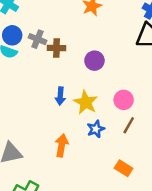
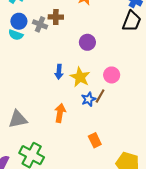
brown cross: (56, 48) -> (56, 17), moved
brown line: (129, 125) -> (100, 96), moved
orange rectangle: (124, 168) -> (95, 140), moved, turned 32

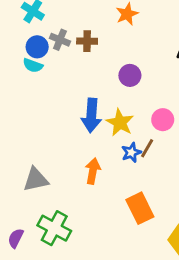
gray cross: (40, 24) -> (60, 40), moved
blue arrow: (59, 72) -> (91, 115), size x1.6
orange rectangle: (95, 140) -> (140, 208), size x1.5

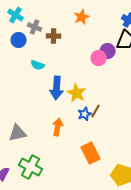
gray cross: (60, 40) -> (35, 27), moved
cyan semicircle: (33, 65) -> (38, 65), moved
purple circle: (130, 75) -> (108, 51), moved
pink circle: (163, 120) -> (99, 58), moved

